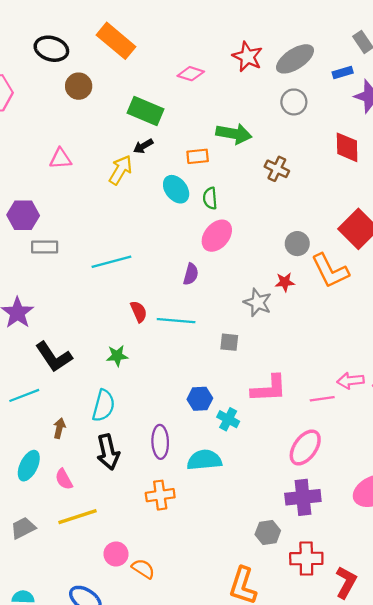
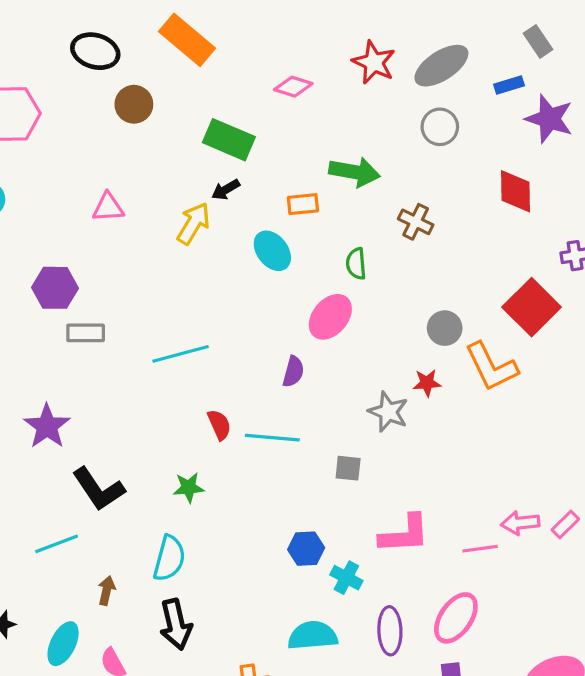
green semicircle: (210, 198) -> (356, 264), moved
purple ellipse: (160, 442) -> (390, 631), moved

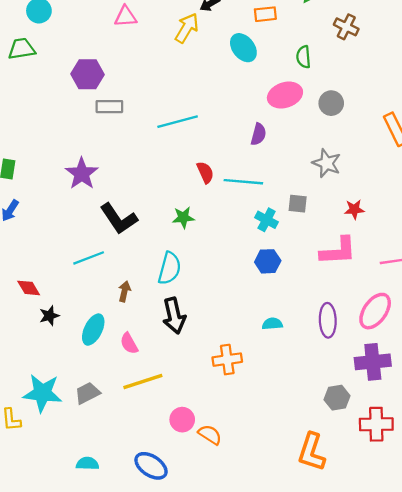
pink ellipse: (330, 317) -> (285, 95), turned 32
gray circle: (445, 328) -> (331, 103), moved
red star: (427, 383) -> (354, 209), moved
cyan cross: (346, 578) -> (267, 220), moved
cyan semicircle: (313, 636) -> (272, 324), size x0.6

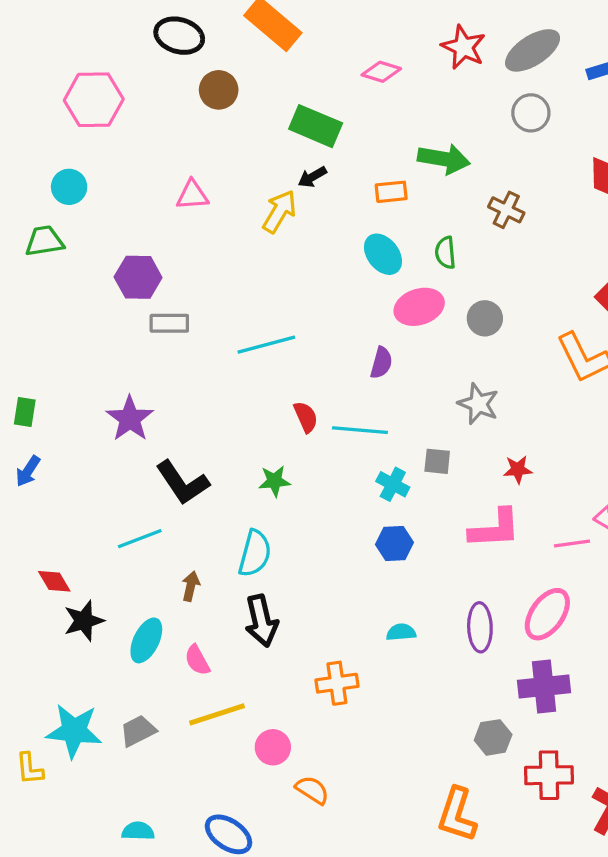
cyan ellipse: (243, 48) -> (383, 254), moved
black star: (49, 316) -> (84, 621), size x1.4
pink circle: (182, 420) -> (273, 747), moved

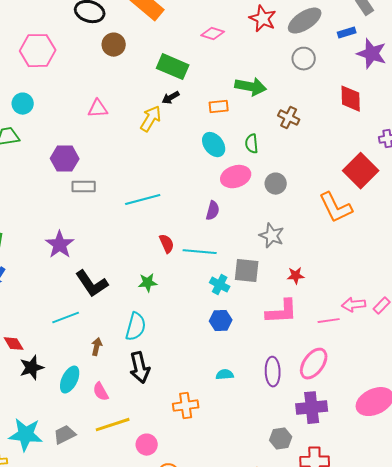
gray square: (437, 461) -> (247, 271), size x1.5

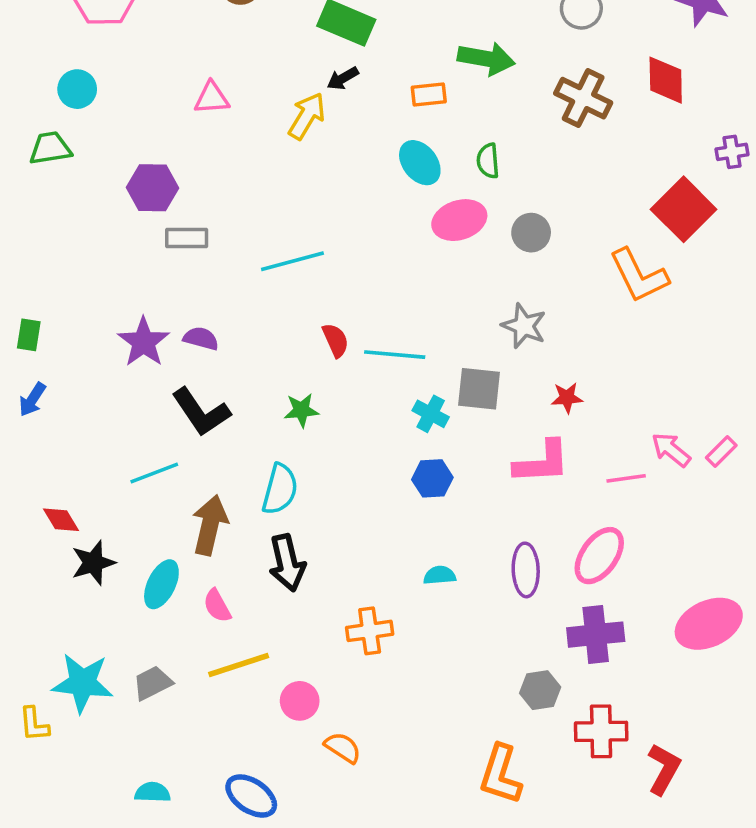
brown cross: (289, 118) -> (583, 98), moved, size x1.4
purple semicircle: (213, 211) -> (201, 338), moved, turned -90
pink arrow: (354, 305) -> (671, 450), turned 45
brown arrow: (97, 347) -> (210, 525), size x1.8

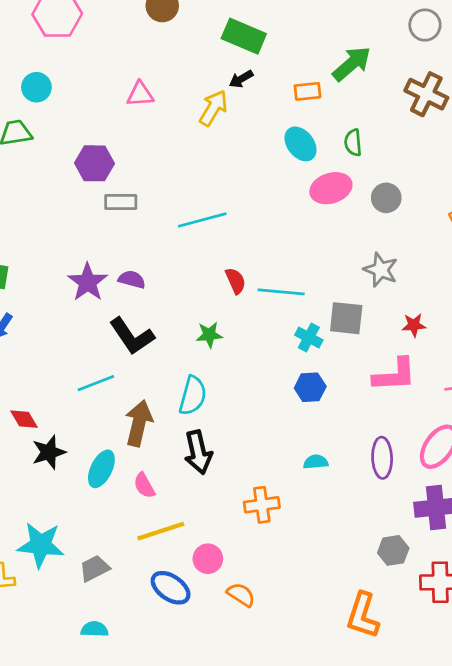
green arrow: (486, 59) -> (352, 64), turned -51
gray trapezoid: (153, 683) -> (95, 568), moved
blue ellipse: (251, 796) -> (171, 588), moved

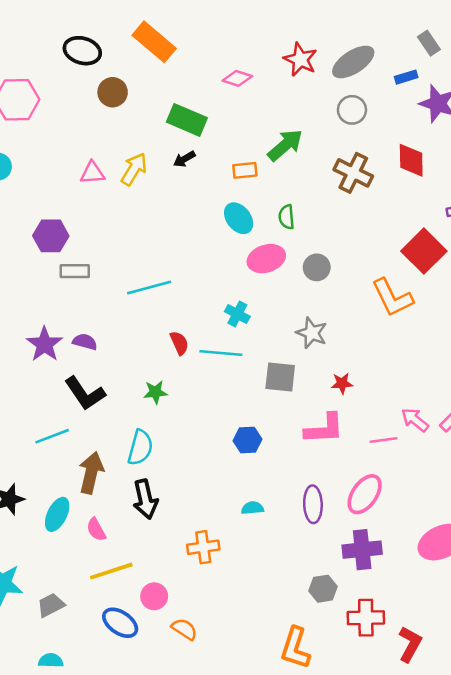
yellow arrow: (213, 108) -> (134, 169), moved
cyan cross: (309, 337) -> (237, 314), moved

